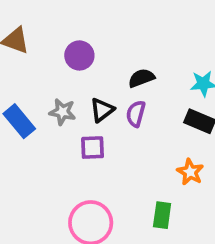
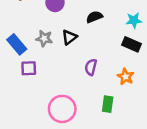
purple semicircle: (136, 114) -> (91, 67), moved
purple square: (93, 148) -> (29, 68), moved

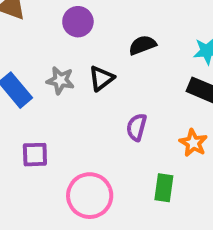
purple square: (29, 68) -> (35, 155), moved

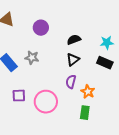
black triangle: (101, 78) -> (73, 60), moved
orange star: (193, 143) -> (88, 92), moved
pink circle: (90, 196) -> (46, 102), moved

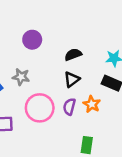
orange star: (88, 92) -> (92, 104), moved
pink circle: (46, 102) -> (40, 108), moved

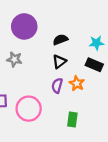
purple circle: (32, 40) -> (24, 26), size x1.5
pink circle: (40, 108) -> (29, 109), moved

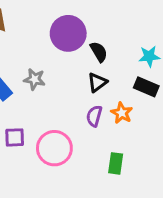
purple circle: (24, 26) -> (68, 33), moved
black semicircle: (60, 40) -> (99, 52), turned 80

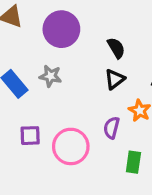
purple circle: (68, 33) -> (61, 29), moved
purple semicircle: (94, 116) -> (111, 128), moved

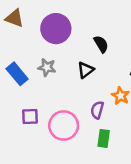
black triangle: (115, 79) -> (86, 70), moved
green rectangle: (133, 162) -> (104, 138), moved

